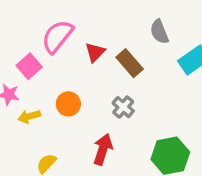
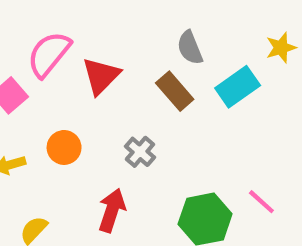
red triangle: (95, 52) -> (101, 76), size x1.4
brown rectangle: (130, 63) -> (175, 91), moved

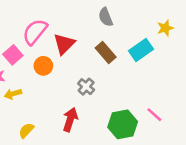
gray semicircle: (190, 48) -> (106, 17), moved
orange circle: (64, 147) -> (43, 66), moved

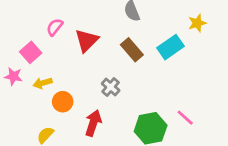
pink semicircle: (35, 32) -> (55, 27), size x0.6
orange circle: (43, 66) -> (63, 102), moved
yellow arrow: (13, 94) -> (43, 83), moved

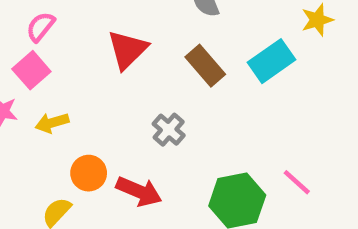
pink semicircle: (55, 27) -> (41, 27), moved
orange circle: (63, 102) -> (89, 173), moved
red arrow: (93, 123) -> (139, 191), turned 95

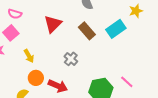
pink semicircle: (41, 27) -> (15, 14), turned -112
yellow arrow: (52, 123) -> (29, 56), moved, turned -104

